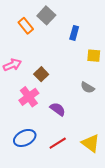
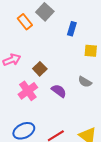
purple semicircle: (58, 109) -> (59, 91), moved

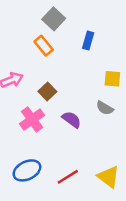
orange rectangle: (25, 22) -> (44, 46), moved
yellow square: (91, 51) -> (112, 79), moved

